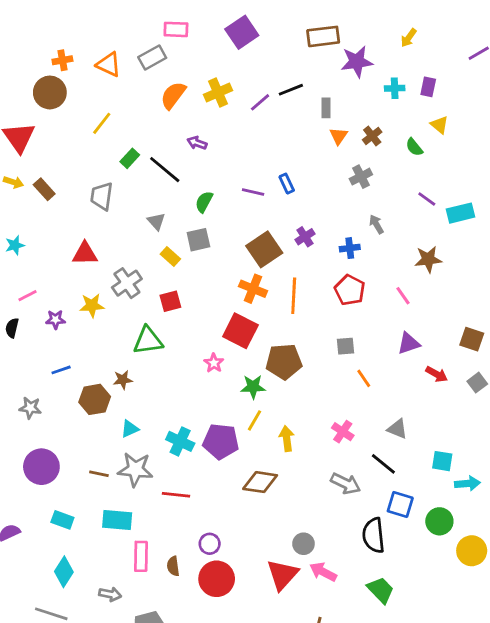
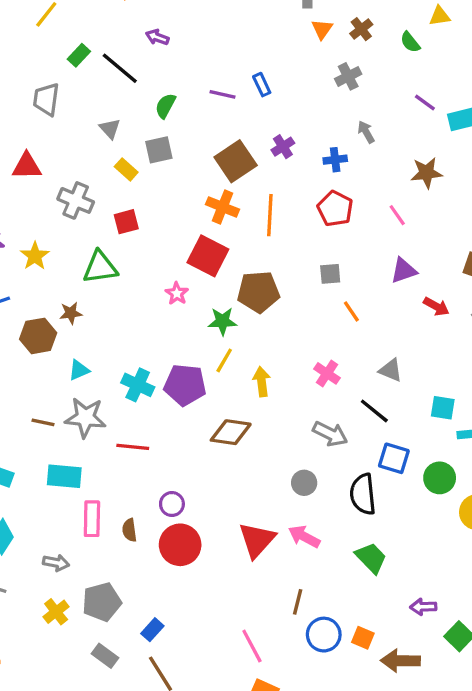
yellow triangle: (439, 125) -> (440, 16), turned -48
gray cross: (127, 283) -> (76, 200), turned -32
yellow star: (92, 306) -> (35, 256), moved, turned -30
gray circle: (303, 544) -> (304, 483), moved

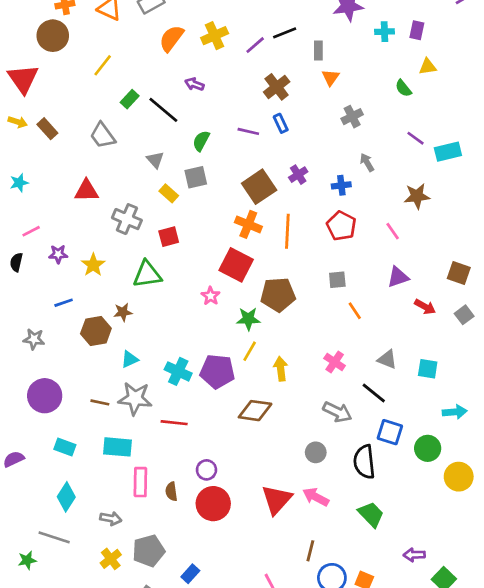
brown cross: (361, 29) -> (277, 87), moved, size x1.4
gray trapezoid: (46, 99) -> (103, 135), turned -44
cyan square: (443, 408) -> (428, 369), moved

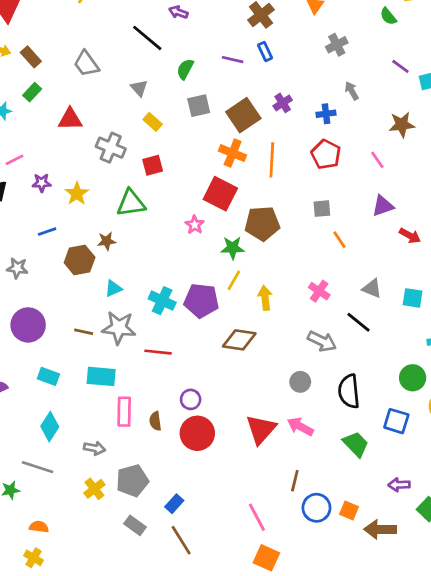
green rectangle: (130, 99) -> (32, 92), moved
gray square: (196, 177) -> (199, 106), moved
blue square: (390, 432) -> (396, 421), moved

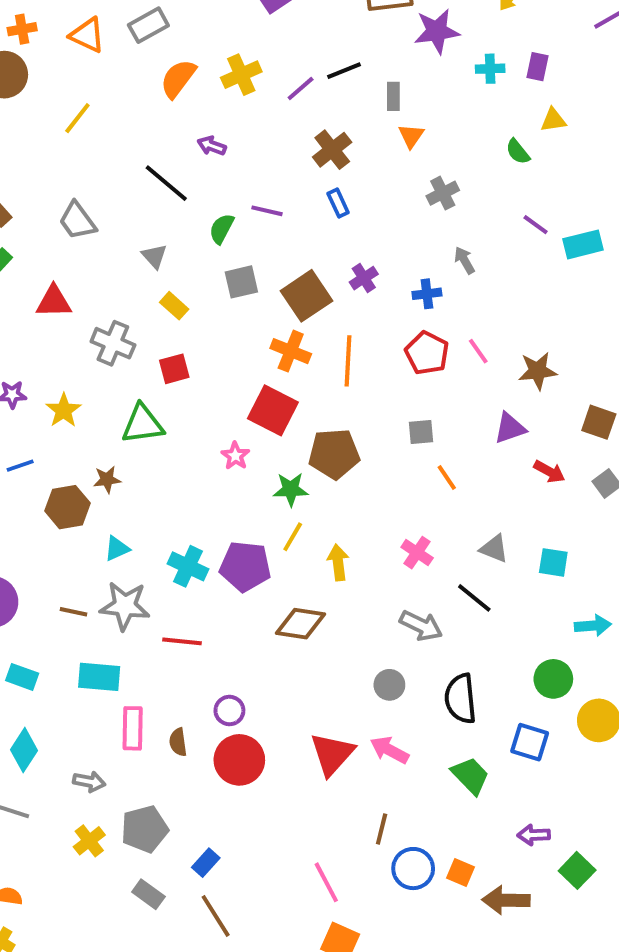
purple line: (233, 60) -> (267, 211), moved
brown star: (402, 125) -> (538, 371), moved
pink line: (377, 160) -> (478, 351), moved

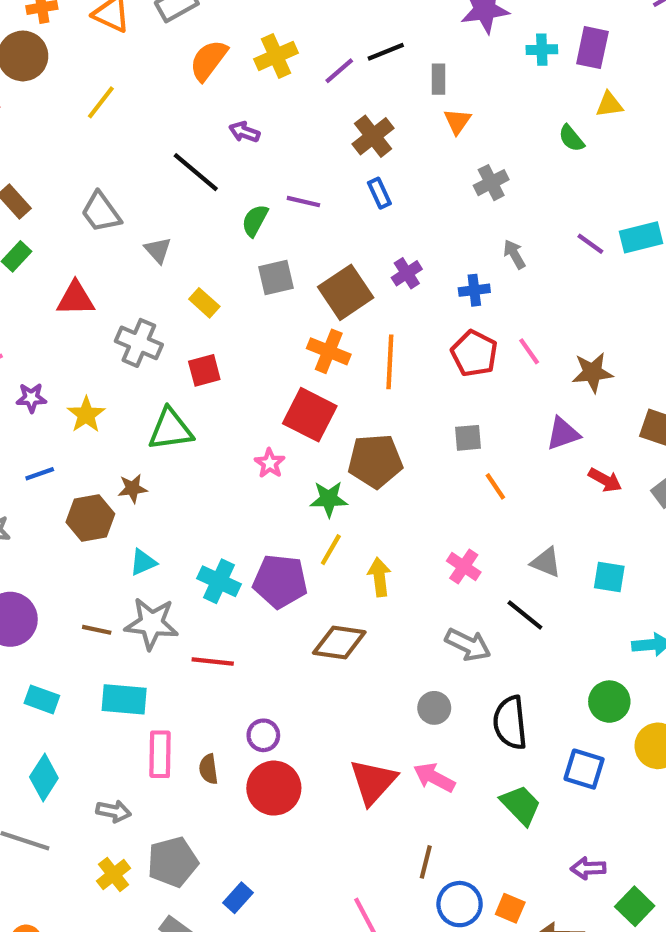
purple rectangle: (538, 67) -> (592, 48), size x1.4
purple line: (536, 225) -> (590, 244), moved
gray triangle: (154, 256) -> (158, 250), moved

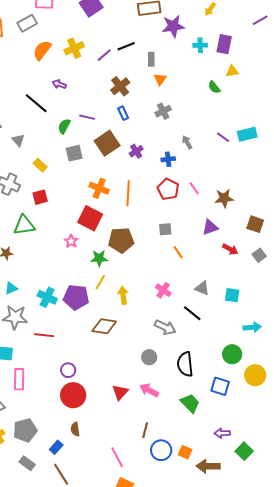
gray cross: (491, 183) -> (163, 111), moved
brown square: (346, 292) -> (107, 143), moved
brown semicircle: (208, 769) -> (75, 429), moved
red triangle: (373, 782) -> (120, 392), size x0.7

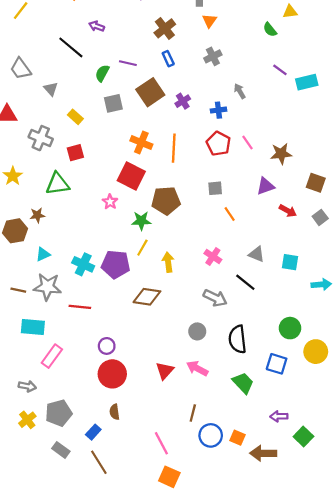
purple line: (223, 137) -> (280, 70), moved
cyan arrow: (252, 327) -> (321, 284), moved
pink rectangle: (19, 379) -> (52, 356), turned 35

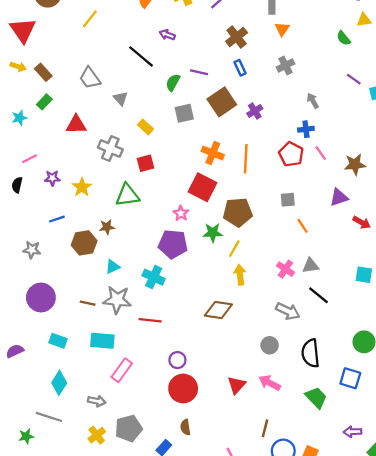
blue cross: (218, 110) -> (306, 129), moved
yellow line: (142, 248) -> (234, 249), moved
gray triangle: (256, 254) -> (311, 266), moved, turned -30
purple pentagon: (116, 264) -> (173, 244), moved

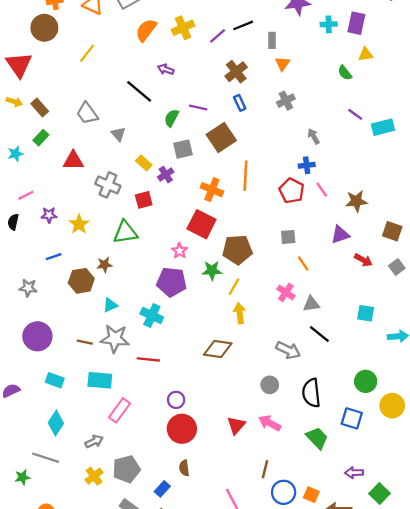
purple cross: (255, 111) -> (166, 175), moved
orange line: (246, 159) -> (245, 176), moved
pink cross: (285, 269) -> (286, 292), moved
gray arrow: (97, 401) -> (94, 441), turned -36

